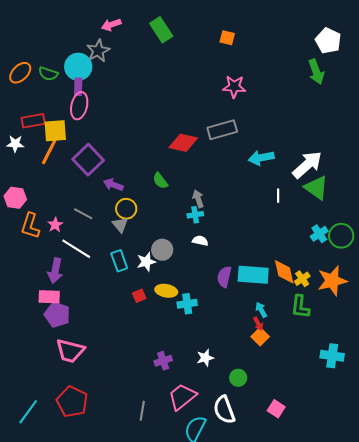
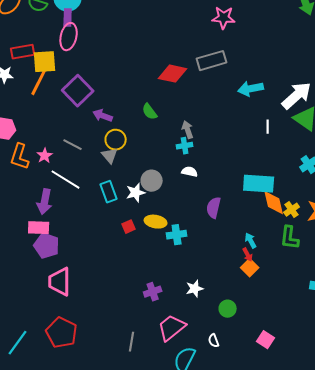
cyan rectangle: (253, 275) -> (259, 184), moved
pink trapezoid: (70, 351) -> (60, 282), turned 76
white semicircle: (224, 410) -> (214, 341), size x0.5

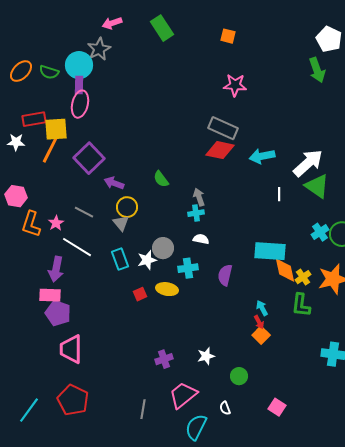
gray rectangle: (212, 61) -> (223, 128), turned 40
red diamond: (173, 74) -> (220, 150), moved
cyan cross: (177, 235) -> (188, 268), moved

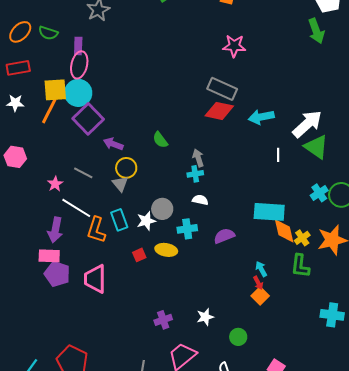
cyan circle: (79, 65) -> (78, 93), moved
red rectangle: (34, 119) -> (18, 68), moved
orange L-shape: (31, 224) -> (96, 230), moved
purple semicircle: (225, 275) -> (224, 236), turned 55
pink trapezoid: (71, 349) -> (95, 279), moved

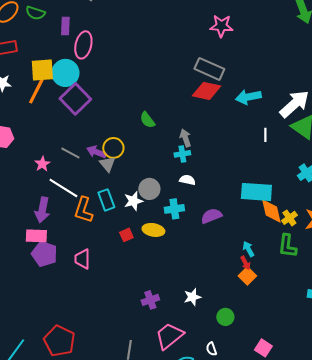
pink ellipse: (79, 65) -> (83, 45), moved
purple arrow: (113, 144) -> (96, 152), moved
pink trapezoid: (95, 279) -> (82, 259), size x0.7

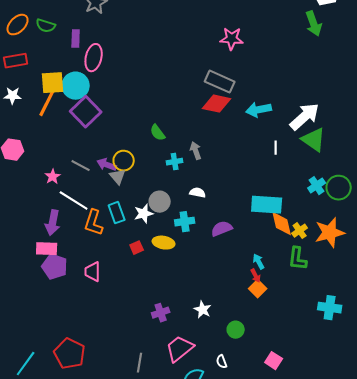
cyan cross: (182, 154) -> (175, 162), moved
white star: (192, 297) -> (203, 310), turned -30

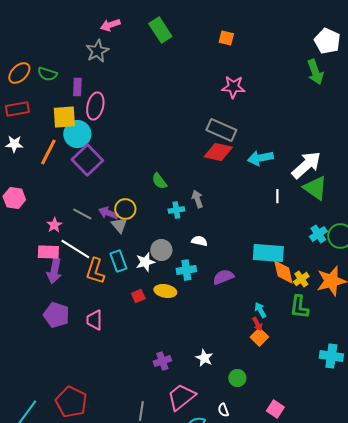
yellow square: (53, 83) -> (64, 117), moved
pink rectangle: (47, 249) -> (48, 252), moved

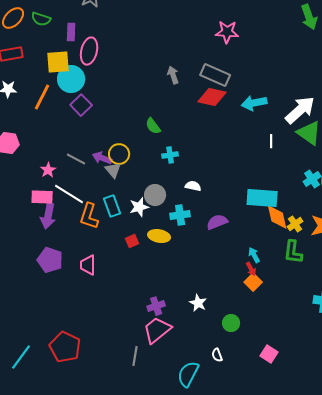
purple square: (87, 160) -> (81, 105), size x0.7
gray arrow: (197, 199) -> (173, 75), moved
pink trapezoid: (181, 397) -> (157, 330), moved

